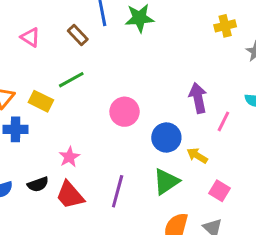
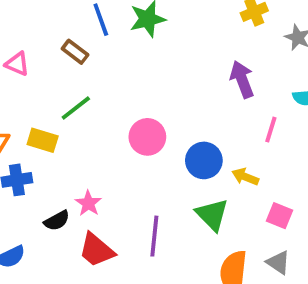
purple arrow: (198, 98) -> (242, 79), moved
green triangle: (166, 182) -> (212, 215), turned -32
black semicircle: (38, 184) -> (57, 221), moved

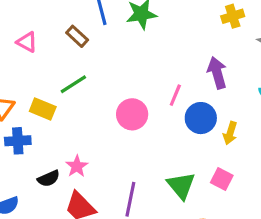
pink line: (271, 130) -> (175, 95), moved
blue circle: (204, 160) -> (201, 118), moved
yellow arrow: (245, 177) -> (230, 133), moved, turned -100
pink square: (280, 216) -> (222, 179), moved

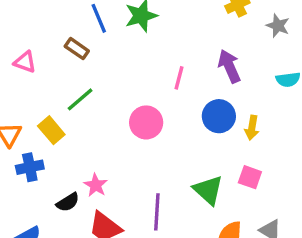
pink line: (175, 95) -> (179, 78), moved
yellow rectangle: (43, 109) -> (51, 130), turned 35

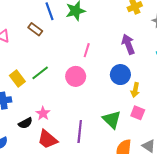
pink line: (179, 78) -> (87, 50), moved
green line: (80, 99) -> (40, 73), moved
yellow arrow: (252, 128) -> (135, 90), moved

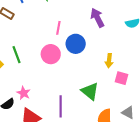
green line: (40, 73) -> (16, 55), turned -66
blue circle: (120, 75) -> (76, 44), moved
pink square: (138, 113) -> (121, 78), moved

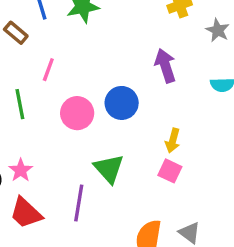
pink line: (58, 28) -> (48, 70), moved
pink square: (121, 78) -> (170, 171), moved
green triangle: (90, 91) -> (109, 169), moved

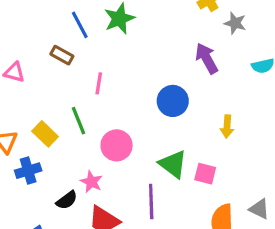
gray star: (218, 30) -> (235, 23), moved
pink circle: (77, 113) -> (117, 145), moved
pink square: (170, 171) -> (205, 174), moved

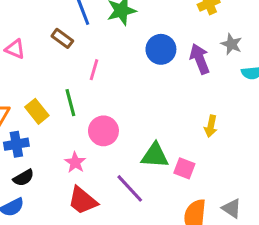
gray star: (235, 23) -> (231, 44), moved
blue circle: (173, 101) -> (161, 49), moved
green triangle: (173, 164) -> (155, 155), turned -40
black semicircle: (67, 200) -> (24, 178), moved
purple line: (151, 202) -> (130, 188), turned -48

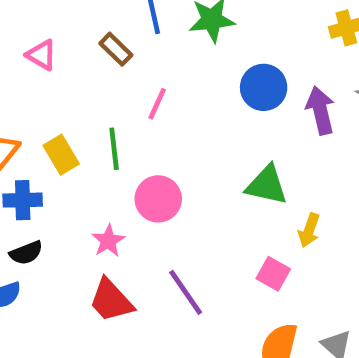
yellow arrow: (211, 126) -> (309, 230), moved
green triangle: (155, 155) -> (267, 185), moved

